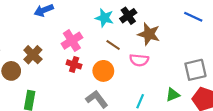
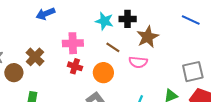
black cross: (128, 16) -> (128, 19), turned 35
brown star: (149, 34) -> (148, 37), turned 30
pink cross: (72, 41) -> (73, 43), turned 30

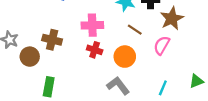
brown cross: (35, 57) -> (52, 40), turned -30
pink semicircle: (138, 62) -> (162, 45), turned 114

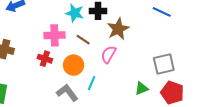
pink cross: (92, 25) -> (54, 35), moved
cyan line: (163, 88) -> (92, 83), moved

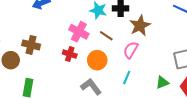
pink cross: (54, 35) -> (79, 32), turned 30
cyan line: (92, 83) -> (127, 77), moved

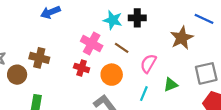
brown star: (140, 26) -> (182, 38), moved
green triangle: (162, 83) -> (171, 85), moved

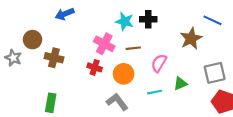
brown line: (122, 48) -> (133, 48), turned -40
brown circle: (17, 75) -> (32, 40), moved
cyan line: (144, 94) -> (155, 92), turned 56

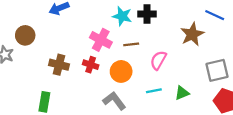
brown cross: (54, 58) -> (59, 65), moved
green triangle: (180, 84) -> (182, 93), moved

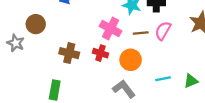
pink semicircle: (158, 60) -> (163, 31), moved

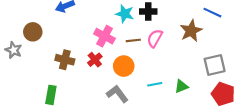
red cross: (100, 53) -> (95, 60), turned 32

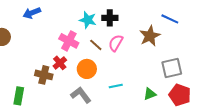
brown line: (133, 40) -> (96, 45), turned 48
brown cross: (65, 60) -> (44, 75), moved
green triangle: (181, 86) -> (150, 94), moved

